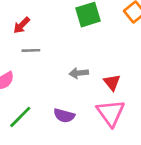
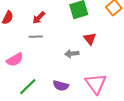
red arrow: (22, 25) -> (39, 18), moved
red triangle: (112, 82) -> (90, 39), moved

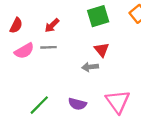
red triangle: (90, 39) -> (102, 50), moved
pink semicircle: (15, 60) -> (24, 51), moved

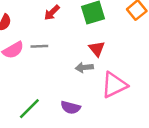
red arrow: (52, 25) -> (52, 13), moved
pink triangle: (118, 102) -> (114, 85), moved, turned 40

